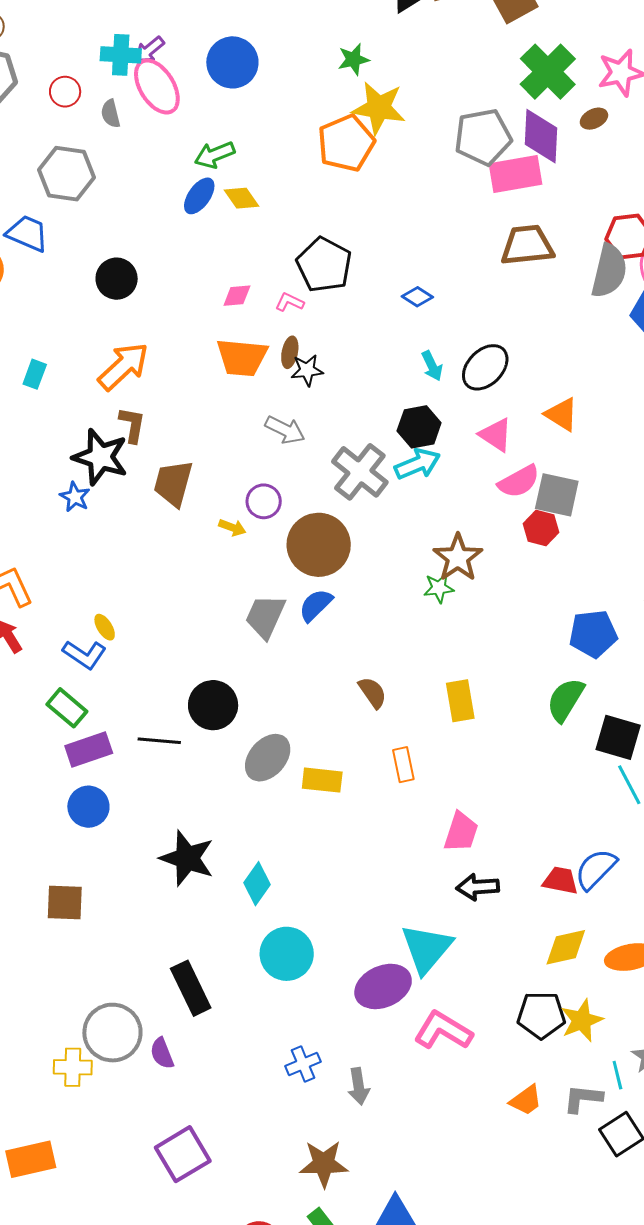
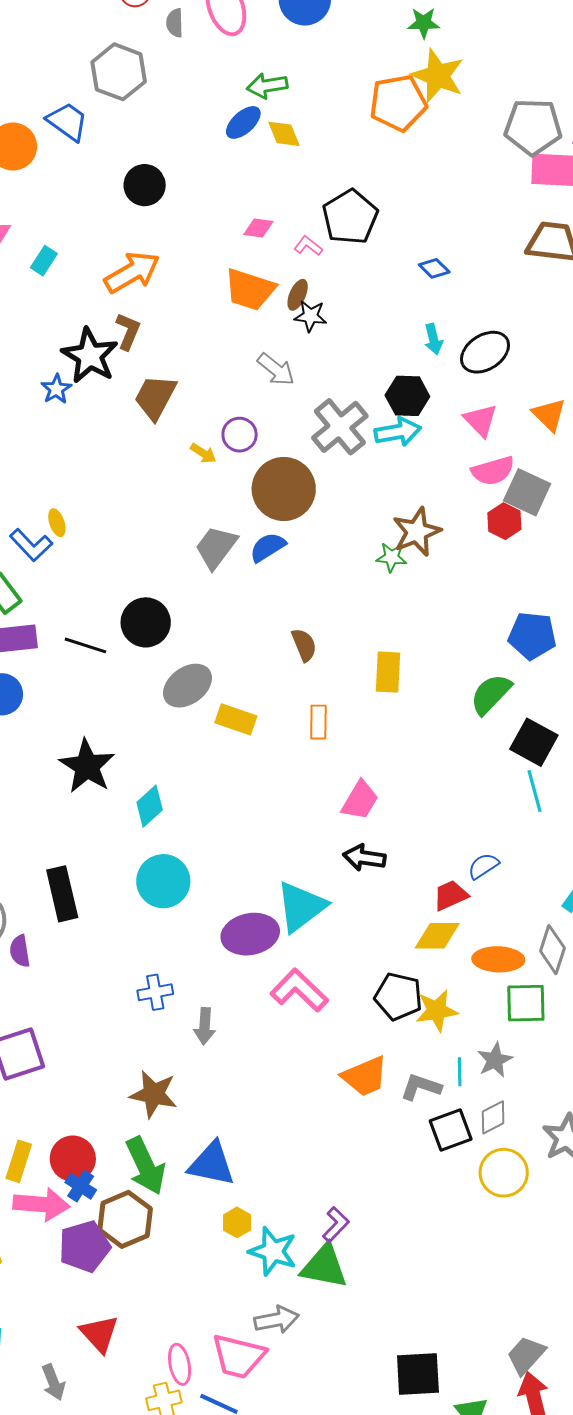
blue semicircle: (596, 869) -> (483, 866), size x0.7
red trapezoid: (560, 880) -> (451, 895), moved, turned -48
orange trapezoid: (526, 1100) -> (365, 1076), size x1.4

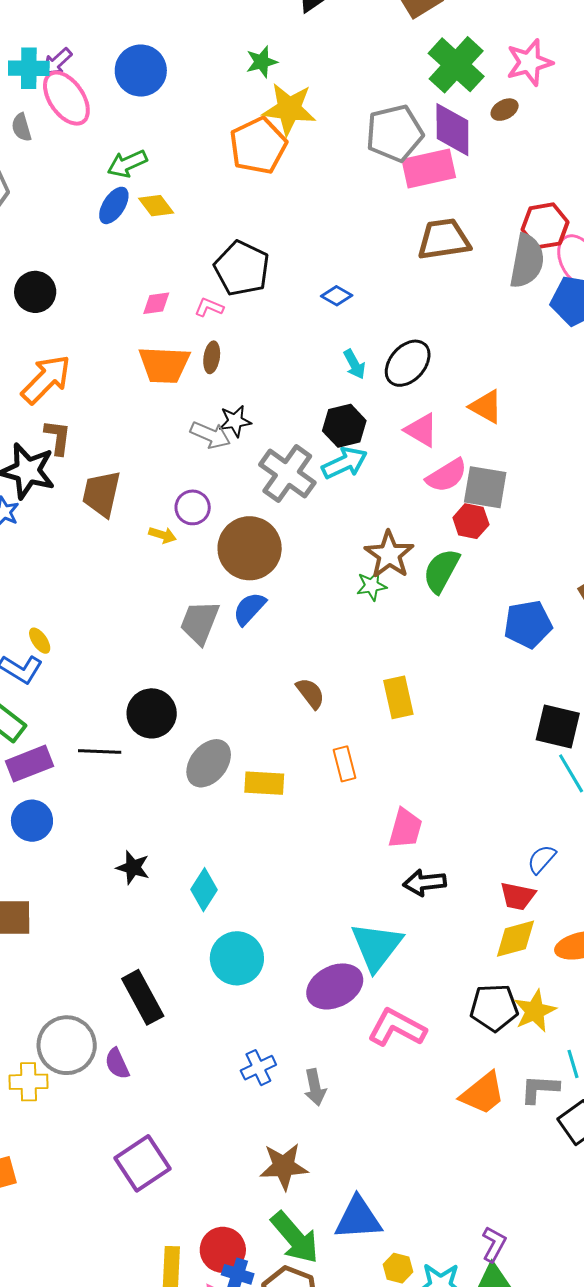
black star: (310, 316) -> (235, 421), moved
green semicircle: (491, 694) -> (441, 571), moved
black star: (87, 766) -> (133, 868), size x0.6
red trapezoid: (451, 895) -> (518, 896), turned -129

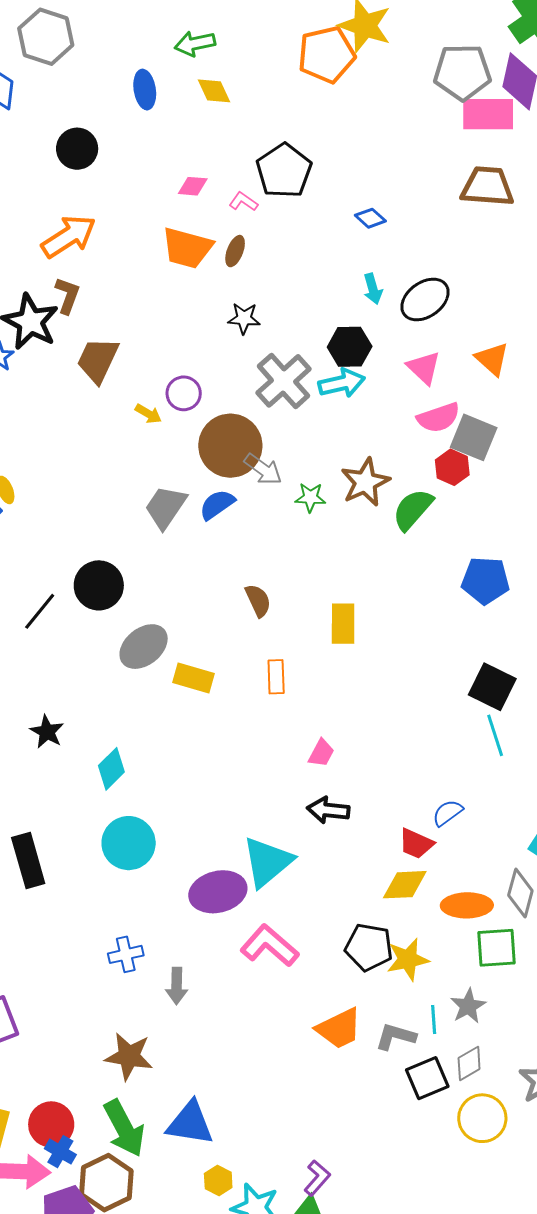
blue ellipse: (114, 205) -> (145, 90), moved, turned -54
gray arrow: (210, 435) -> (263, 469), moved
green star: (372, 586) -> (310, 497), moved
black line: (100, 752) -> (40, 611), turned -66
pink trapezoid: (405, 828) -> (321, 753), size x0.7

